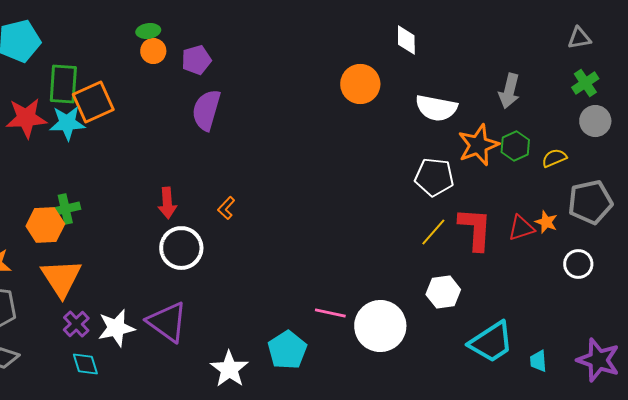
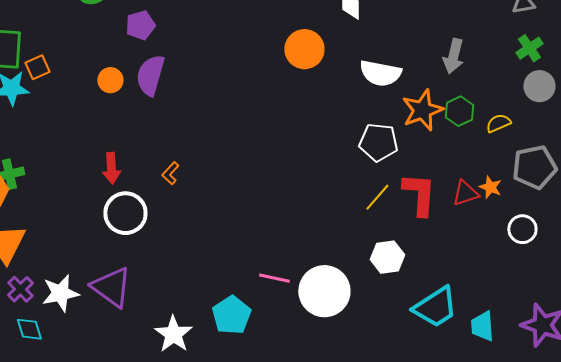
orange circle: (153, 51) -> (110, 80), moved
orange square: (93, 102) -> (37, 67), size x0.6
cyan trapezoid: (538, 361) -> (482, 326), size x1.4

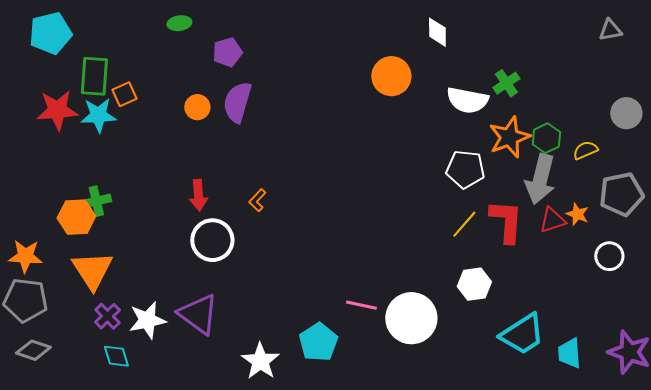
green cross: (529, 48) -> (506, 83), moved
gray arrow: (453, 56) -> (540, 179), moved, size x1.4

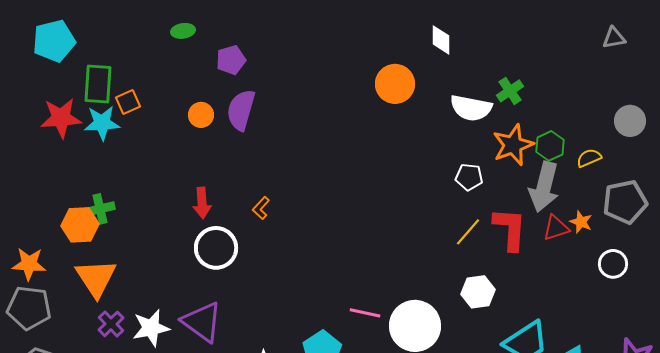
white pentagon: (465, 169) -> (469, 177), size x0.7

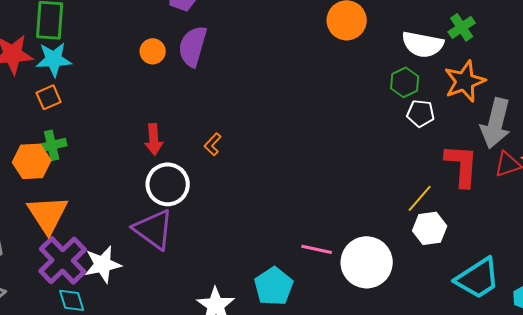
orange square: (128, 102) -> (49, 97), moved
green hexagon: (550, 146) -> (405, 82), moved
yellow line: (468, 232) -> (420, 198), moved
purple triangle: (202, 322) -> (154, 229), moved
purple cross: (111, 324) -> (63, 260), size x1.8

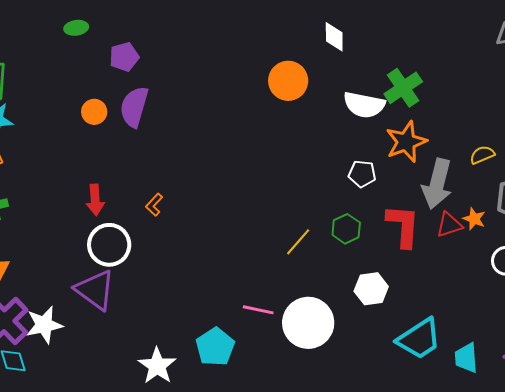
green cross: (462, 27) -> (403, 88), size x1.4
green hexagon: (405, 82) -> (346, 229), moved
yellow line: (420, 198) -> (298, 242), moved

